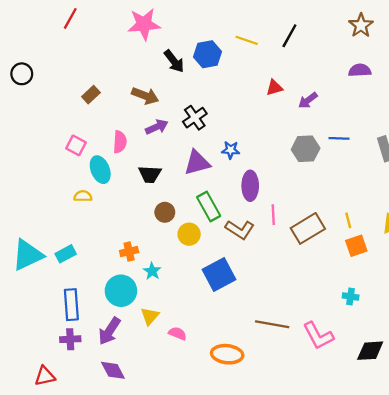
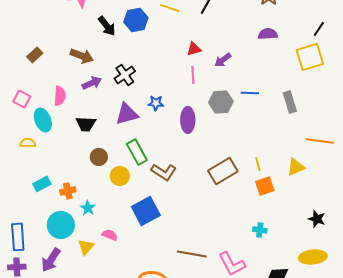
purple ellipse: (250, 186) -> (188, 120), moved
pink line: (273, 215) -> (193, 75), moved
cyan rectangle: (66, 254) -> (42, 184), moved
pink semicircle: (177, 333) -> (110, 235), moved

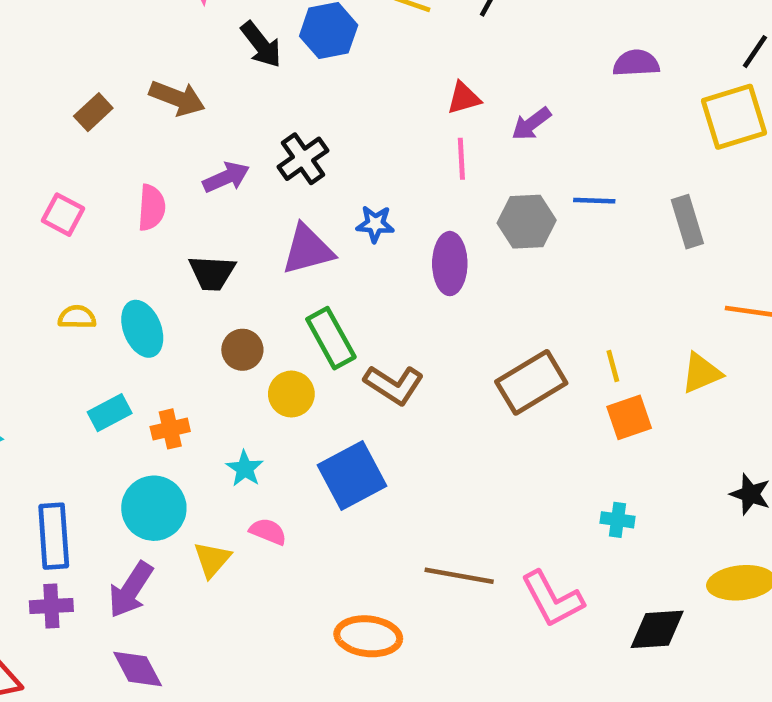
brown arrow: (82, 56) -> (177, 98), moved
cyan ellipse: (43, 120) -> (142, 329), moved
cyan star: (88, 208) -> (245, 469), moved

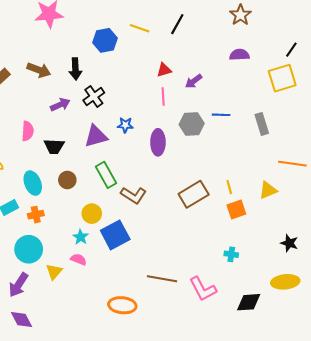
black arrow: (261, 45) -> (75, 69), moved, turned 35
pink semicircle: (152, 208) -> (28, 131), moved
cyan ellipse: (142, 329) -> (33, 183), moved
yellow circle: (291, 394) -> (92, 214), moved
cyan star: (245, 469) -> (81, 237), moved

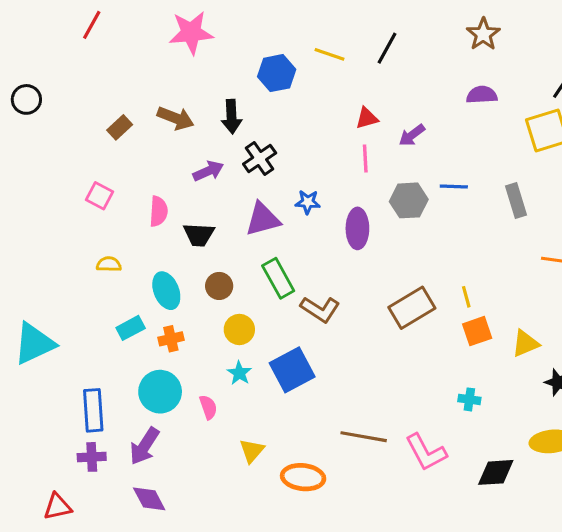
yellow triangle: (268, 190) -> (525, 343), moved
yellow circle: (92, 214) -> (239, 329), moved
pink semicircle: (79, 259) -> (208, 407), moved, turned 49
yellow triangle: (54, 272) -> (252, 451), moved

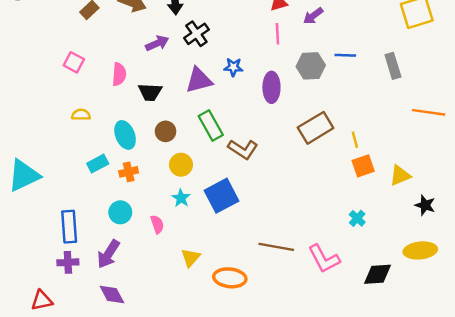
brown rectangle: (412, 308) -> (316, 128), moved
cyan circle: (160, 392) -> (120, 212), size x0.7
cyan cross: (469, 399) -> (357, 218), turned 35

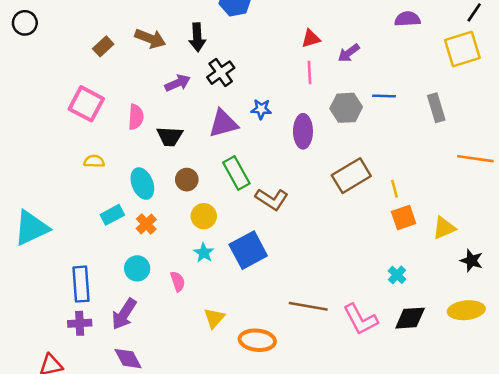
pink square: (74, 62) -> (86, 104), size x1.5
orange cross: (129, 172) -> (146, 224), turned -30
black diamond: (377, 274) -> (410, 318), moved

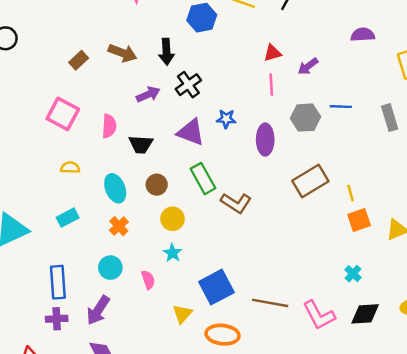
purple triangle: (223, 123) -> (191, 132), turned 36
cyan rectangle: (112, 215) -> (68, 218), moved
blue square: (248, 250) -> (216, 287), moved

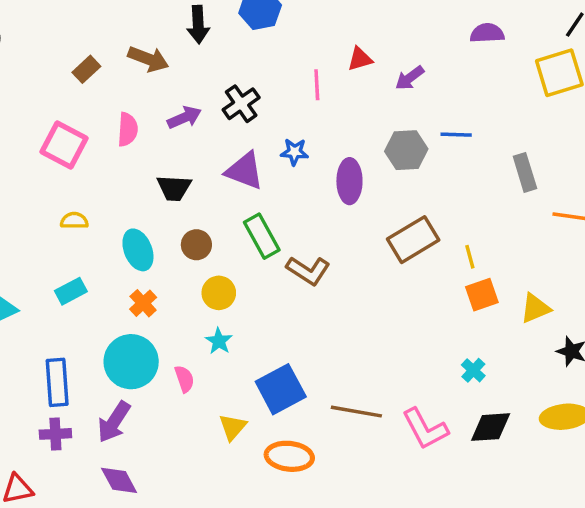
black arrow: (166, 52) -> (198, 25), moved
pink line: (271, 85) -> (317, 85), moved
gray rectangle: (390, 118) -> (525, 172), moved
pink semicircle: (109, 126) -> (128, 129), moved
cyan circle: (110, 268) -> (131, 362), size x1.6

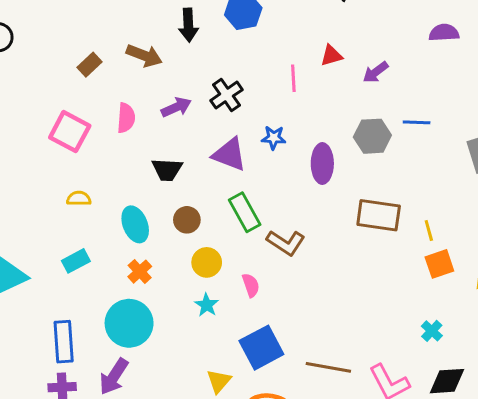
brown rectangle: (413, 240) -> (379, 215), turned 39
pink semicircle: (184, 379) -> (251, 285), moved

